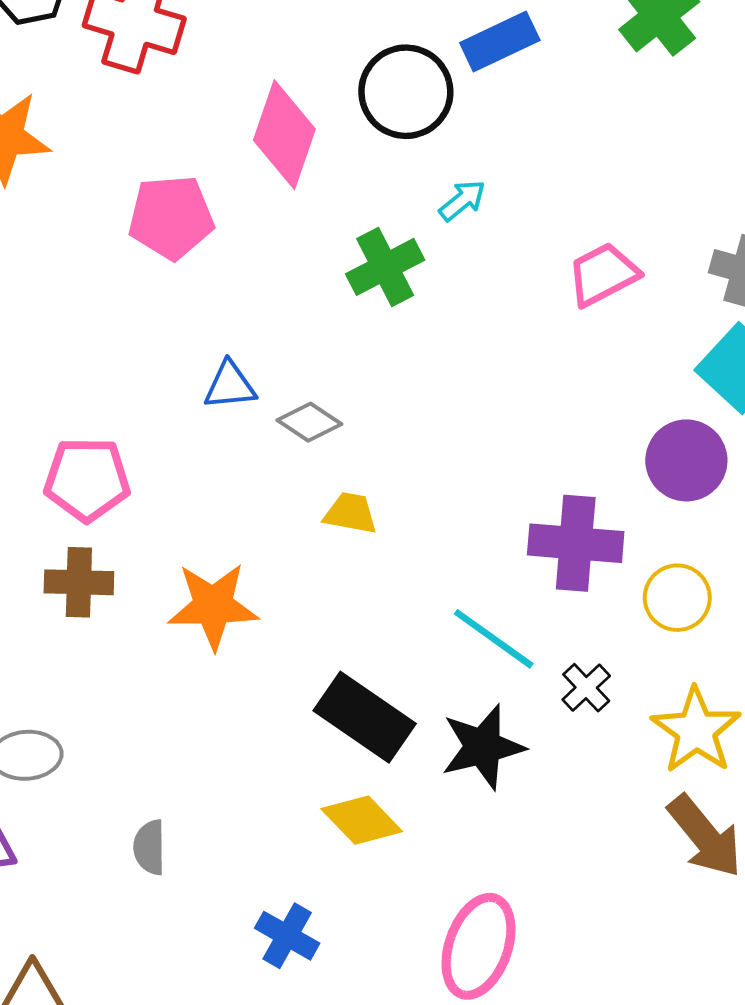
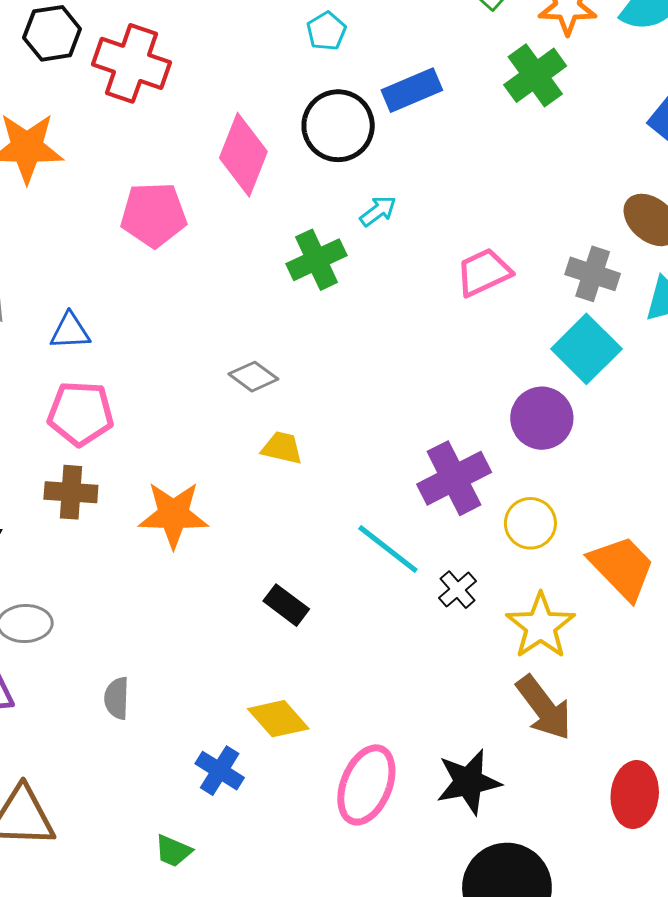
blue triangle: (230, 386) -> (70, 331), moved
purple cross: (576, 543) -> (454, 478), turned -34
black rectangle: (365, 717) -> (286, 605), size x0.6
black star: (483, 747) -> (468, 782), moved
yellow diamond: (362, 820) -> (278, 719), moved

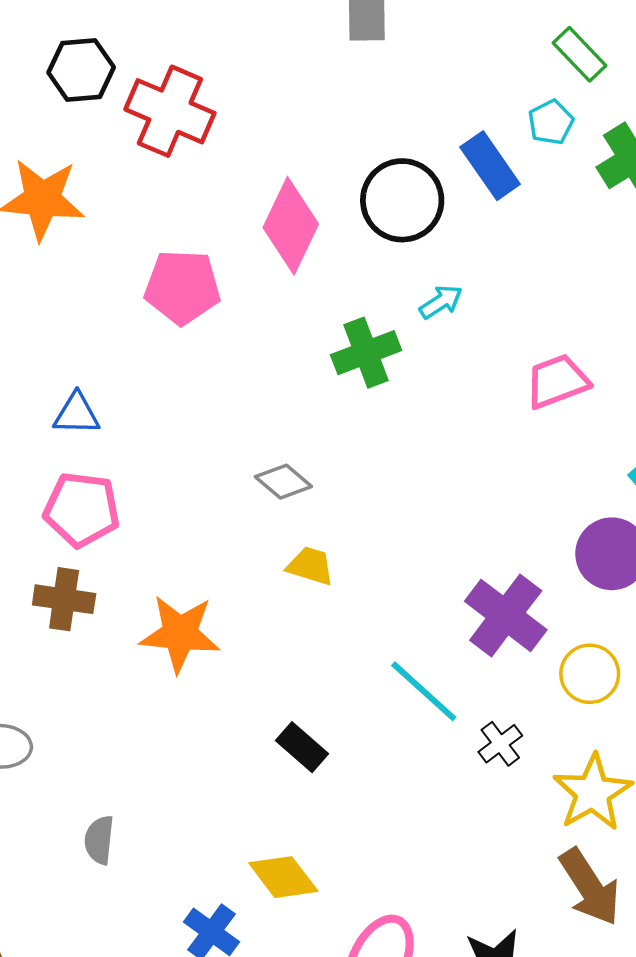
cyan pentagon: (326, 31) -> (551, 122), moved
blue rectangle: (412, 90) -> (490, 166), turned 74
purple cross: (454, 478) -> (506, 615), turned -30

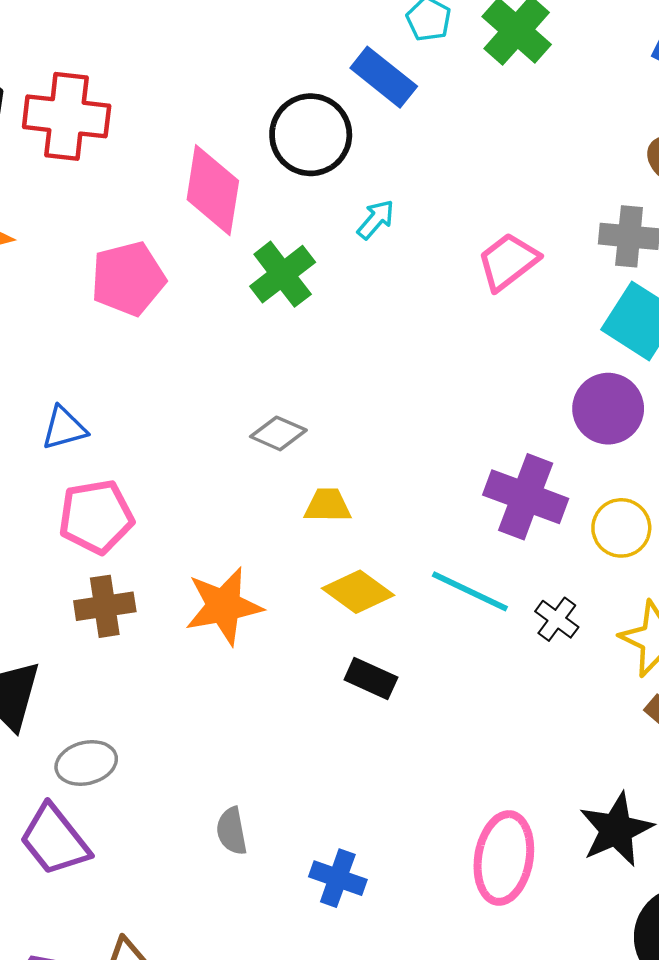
green cross: (366, 353) -> (283, 274), moved
gray semicircle: (99, 840) -> (232, 831), moved
yellow diamond: (283, 877) -> (358, 592), moved

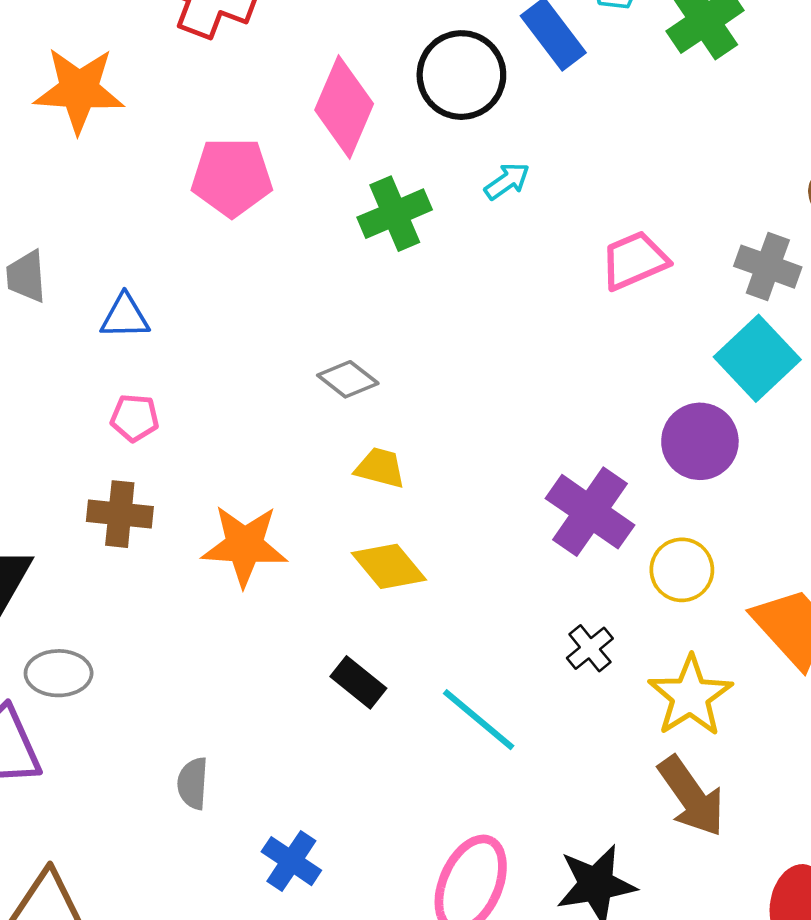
pink pentagon: (96, 517) -> (135, 418), size x0.6
cyan line: (470, 591) -> (479, 720), moved
black rectangle: (371, 678) -> (358, 682), moved

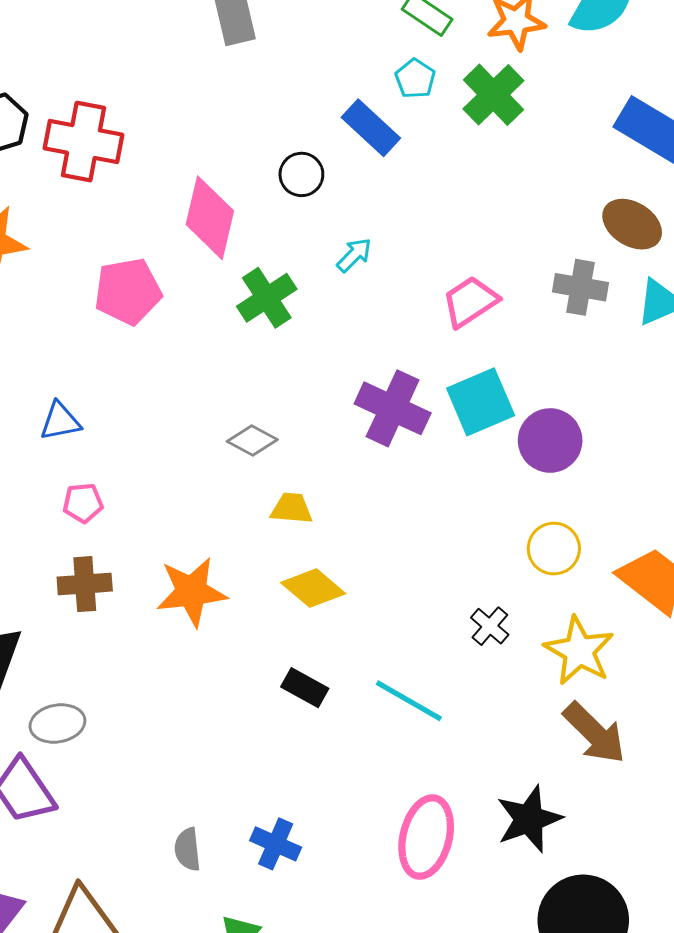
black circle: (461, 75) -> (301, 174), size x0.6
cyan square: (757, 358) -> (481, 402), moved, turned 30
purple cross: (590, 512) -> (393, 408), moved
gray semicircle: (193, 783) -> (188, 849), moved

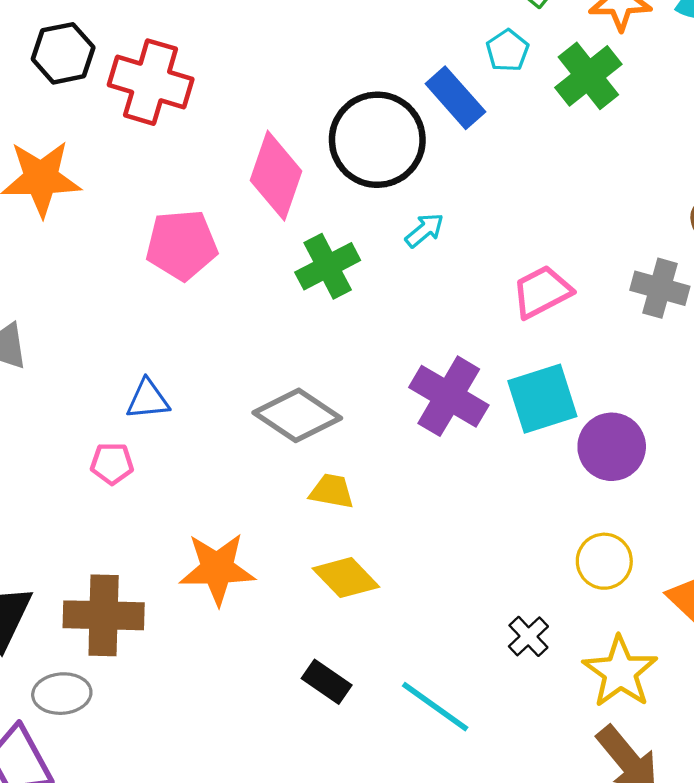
black circle: (301, 174) -> (377, 140), size x2.0
blue triangle: (60, 421) -> (148, 399), moved
gray diamond: (252, 441) -> (297, 415), size x1.6
brown cross: (85, 584) -> (104, 615), moved, size x1.4

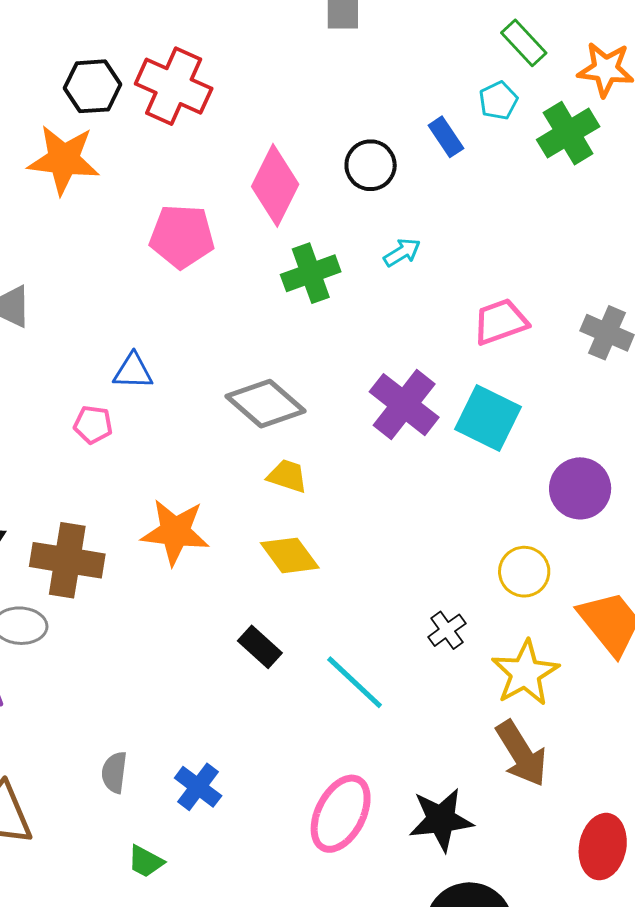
black hexagon: (63, 53) -> (93, 86), moved
blue rectangle: (455, 98) -> (446, 137), size x0.7
black circle: (377, 140) -> (371, 165), size x0.6
cyan square: (542, 399) -> (488, 418), turned 36
purple circle: (612, 447) -> (580, 488), moved

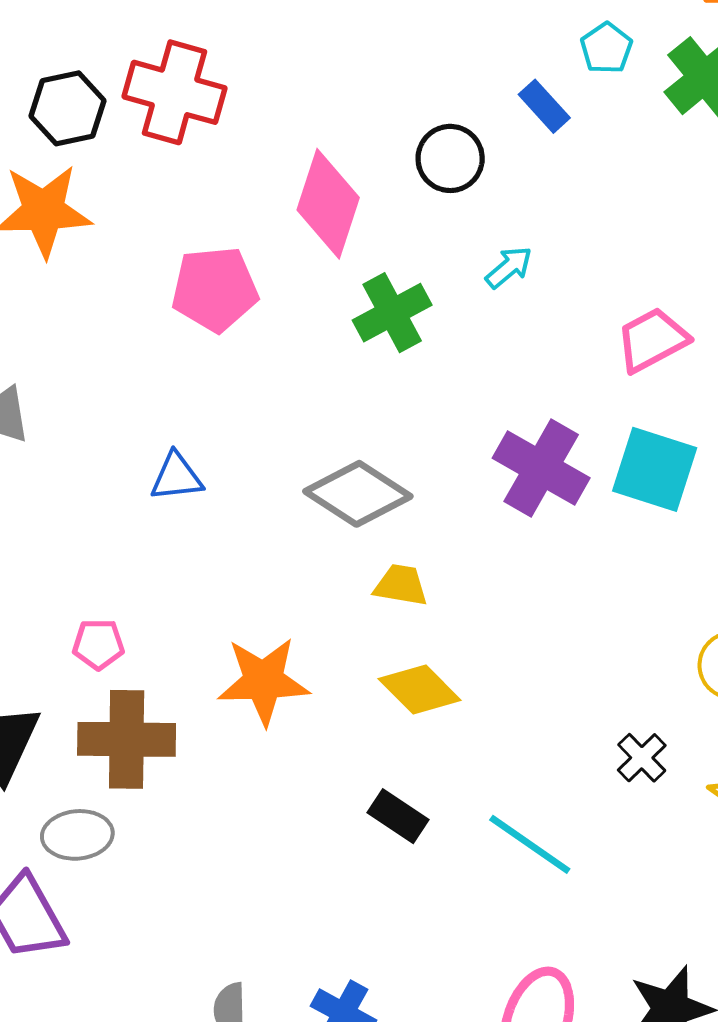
pink pentagon: (93, 425) -> (98, 644), moved

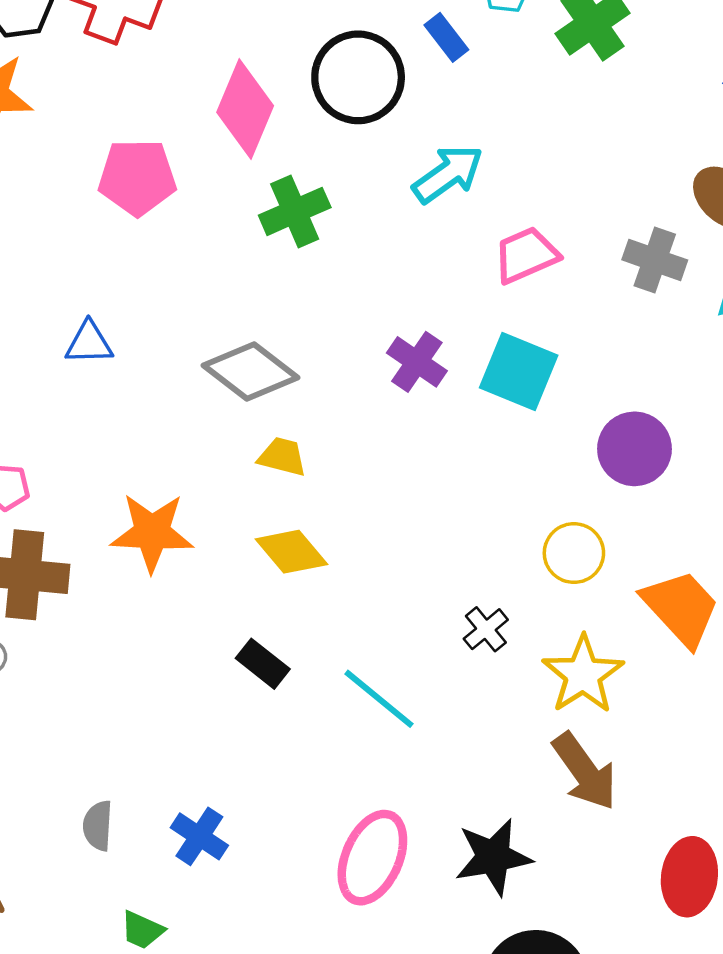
black circle: (450, 158) -> (358, 77), size x1.5
cyan arrow: (509, 267) -> (448, 174), moved, size x1.6
purple cross: (541, 468) -> (417, 362), size x0.7

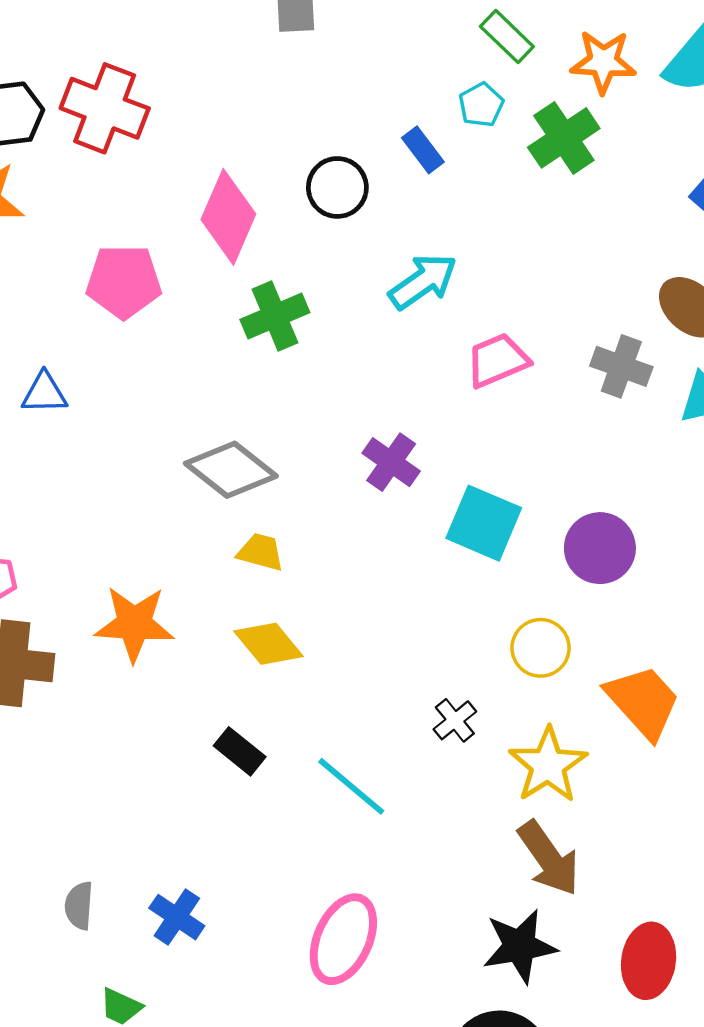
black circle: (358, 77) -> (337, 187), size x0.7
blue triangle: (89, 343) -> (44, 393), moved
cyan square: (519, 371) -> (484, 523), moved
black star: (493, 857) -> (520, 946), moved

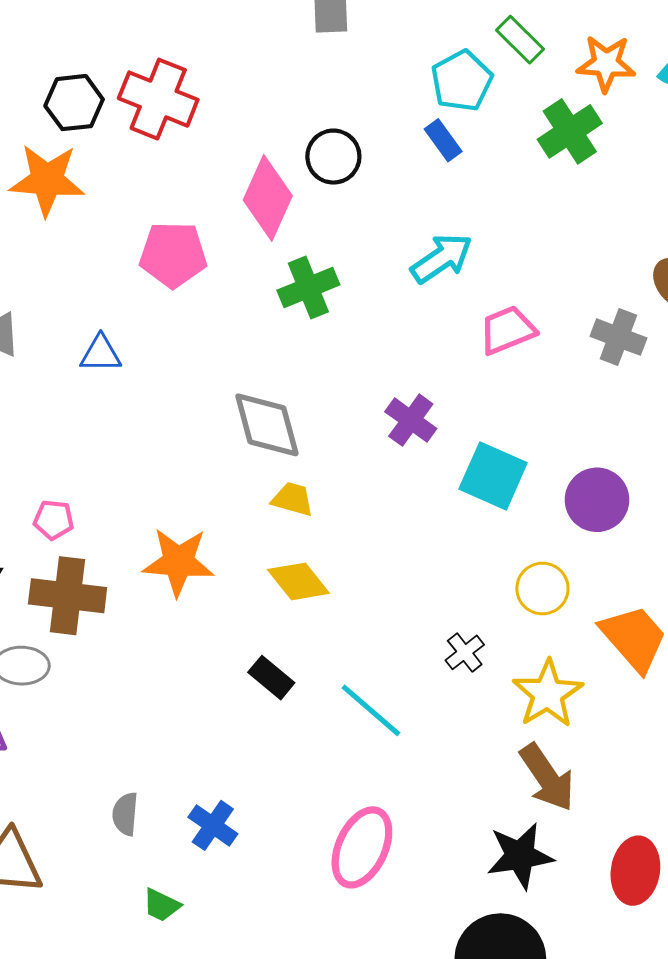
cyan pentagon: (481, 105) -> (462, 81), moved, size x1.5
black circle: (337, 187) -> (333, 157), moved
gray diamond: (231, 470) -> (267, 425), turned 36

